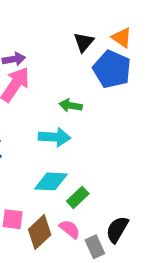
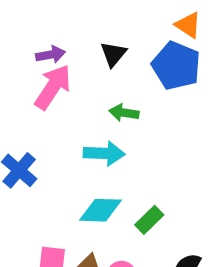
black triangle: (84, 42) -> (113, 54), moved
green rectangle: (78, 197) -> (149, 220), moved

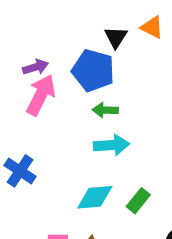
black triangle: (113, 54) -> (116, 37), moved
blue pentagon: (176, 66) -> (93, 70), moved
cyan arrow: (104, 153) -> (112, 145), moved

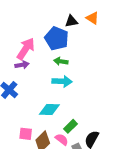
black triangle: (116, 37) -> (71, 21), turned 40
purple arrow: (35, 67) -> (22, 65), moved
green rectangle: (138, 201) -> (71, 126), moved

